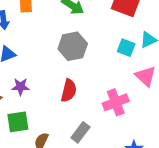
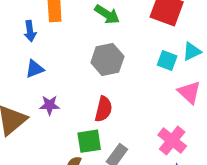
pink cross: (116, 102) -> (172, 140), moved, turned -30
green square: (18, 122) -> (89, 141), moved

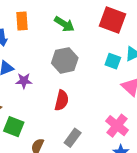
purple star: (50, 105) -> (24, 81), moved
green square: (89, 141) -> (14, 127), moved, turned 30

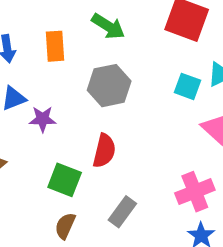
orange rectangle: (22, 21) -> (55, 46), moved
pink cross: (117, 126) -> (195, 192), turned 30
green square: (14, 127) -> (65, 180), moved

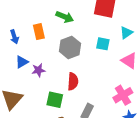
cyan square: (188, 86) -> (103, 44), moved

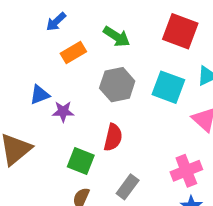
orange rectangle: (39, 32) -> (73, 52), turned 63
blue arrow: (14, 37) -> (56, 22), moved, turned 56
cyan square: (103, 44) -> (168, 87), size x1.5

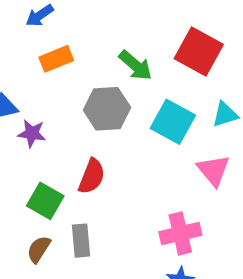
green arrow: (117, 37) -> (135, 65), moved
gray rectangle: (128, 187) -> (81, 241), moved, turned -50

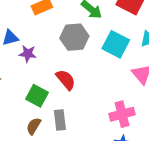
red semicircle: (92, 176) -> (66, 80), turned -60

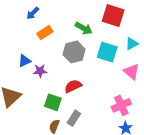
red semicircle: (66, 80) -> (73, 86), turned -66
gray rectangle: (60, 120) -> (74, 118), turned 49

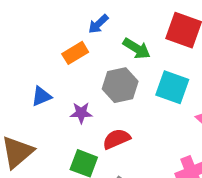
blue arrow: (33, 13) -> (98, 24), moved
purple star: (40, 71) -> (81, 113), moved

